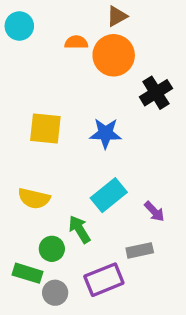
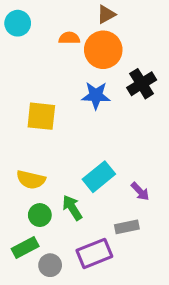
blue star: (106, 133) -> (96, 96), moved
green circle: (52, 249) -> (40, 215), moved
green rectangle: (27, 273) -> (25, 247), turned -45

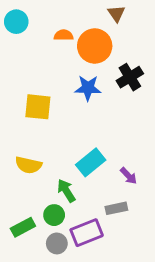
brown triangle: (106, 14) -> (116, 14), moved, turned -36
green circle: (40, 215) -> (54, 215), moved
gray circle: (50, 265) -> (57, 243), moved

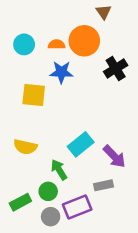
cyan circle: (16, 22) -> (24, 44), moved
orange semicircle: (64, 35) -> (57, 44), moved
blue star: (88, 88) -> (61, 72), moved
purple arrow: (128, 176) -> (114, 156), size x1.5

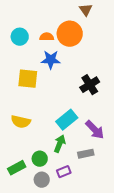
black cross: (116, 69) -> (90, 85), moved
green arrow: (59, 170) -> (60, 144), moved, turned 54
purple rectangle: (77, 207) -> (64, 172), size x0.6

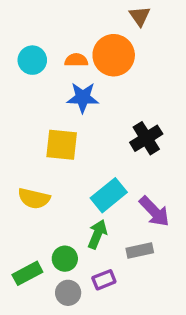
yellow square: (28, 79) -> (62, 145), moved

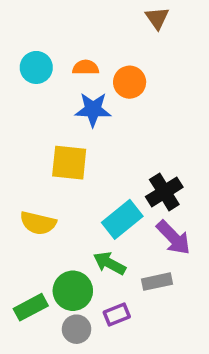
orange circle: (114, 55) -> (130, 82), moved, size x0.7
black cross: (146, 138) -> (164, 192), moved
green arrow: (97, 234) -> (109, 263), turned -84
green circle: (65, 259) -> (73, 291), size x1.4

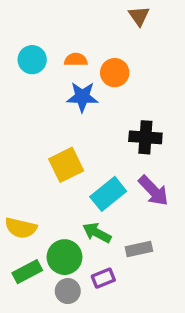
yellow square: (69, 163) -> (66, 165), moved, turned -32
black cross: (164, 192) -> (145, 137), moved, turned 36
yellow semicircle: (38, 223) -> (21, 228), moved
purple arrow: (173, 238) -> (154, 191), moved

